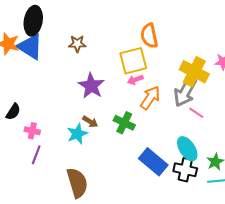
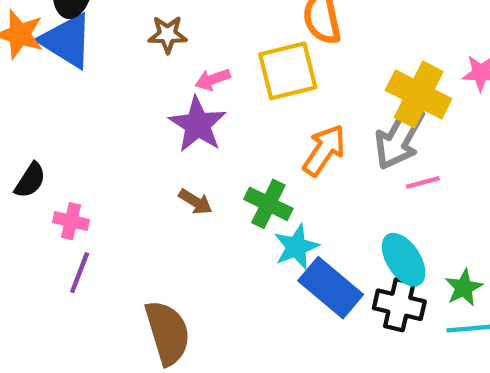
pink arrow: (135, 80) -> (213, 79), moved
pink line: (196, 113) -> (423, 182), turned -49
cyan star: (77, 134) -> (296, 247), moved

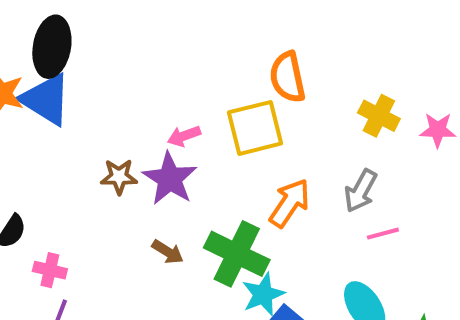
brown star: (168, 34) -> (119, 177), moved
yellow cross: (419, 94) -> (379, 116), moved, size x0.7
gray arrow: (399, 137) -> (361, 191), size x0.7
green cross: (268, 204) -> (237, 254), size x1.4

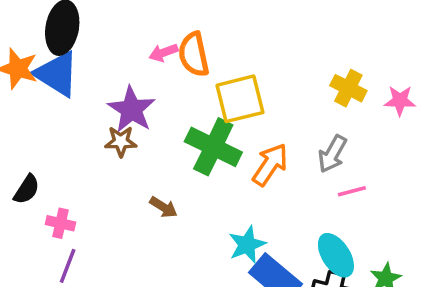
orange semicircle: (288, 77) -> (194, 54), moved
pink arrow: (184, 136) -> (164, 53), moved
purple star: (170, 179) -> (132, 109), moved
green cross: (237, 254) -> (213, 147), moved

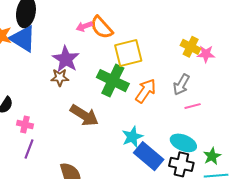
orange semicircle: (194, 54) -> (102, 27), turned -30
pink star: (400, 101) -> (206, 54), moved
brown arrow: (164, 207) -> (84, 115), size x1.8
cyan ellipse: (336, 255) -> (183, 143), turned -35

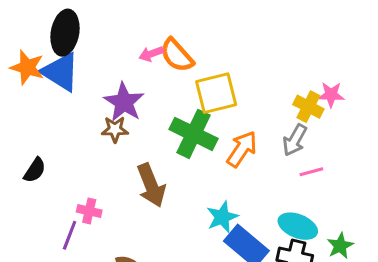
yellow cross: (191, 47) -> (308, 107), moved
brown arrow: (84, 115) -> (151, 185), turned 36
pink cross: (25, 125) -> (89, 211), moved

